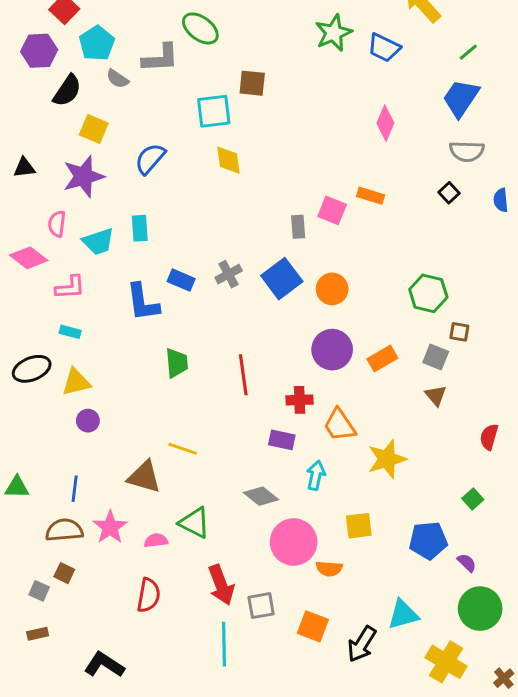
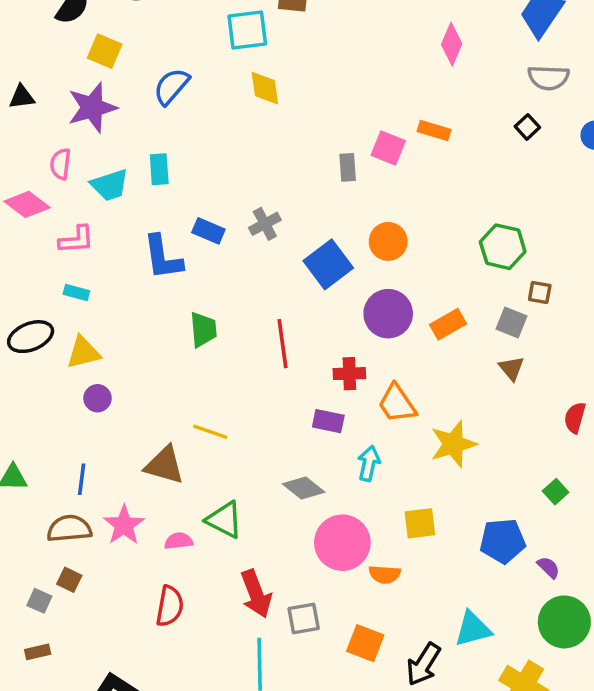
blue square: (282, 279) -> (328, 264), moved

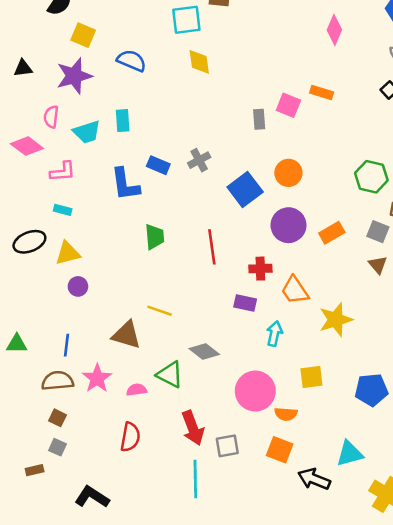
blue semicircle: (171, 86) -> (132, 61), turned 72
gray diamond: (304, 488) -> (204, 351), moved
gray square: (39, 601) -> (58, 447), moved
orange square: (365, 643) -> (280, 450), moved
black arrow: (423, 664) -> (314, 479), turned 80

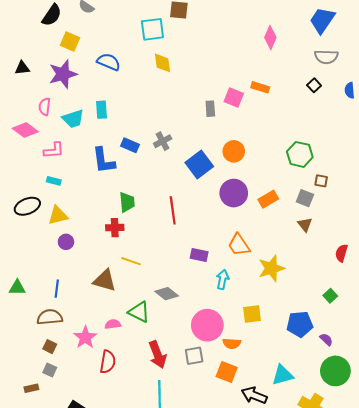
red cross: (260, 269) -> (115, 228), moved
pink star: (97, 378) -> (85, 337), moved
gray square: (227, 446) -> (194, 356), moved

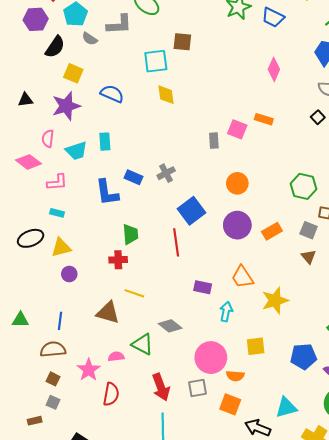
blue square: (199, 165) -> (191, 211), moved

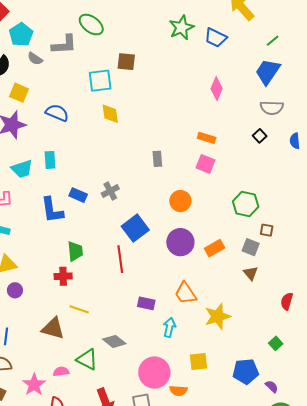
pink square: (237, 129) -> (206, 164), moved

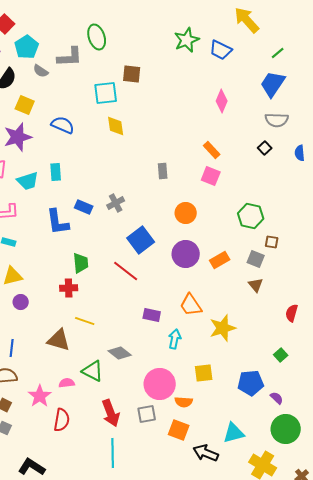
green ellipse: (91, 25) -> (97, 37), turned 35
orange rectangle: (207, 138) -> (212, 150), turned 30
red line: (120, 259) -> (126, 271), turned -44

